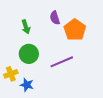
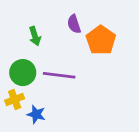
green circle: (29, 54) -> (23, 73), moved
purple line: (62, 62) -> (59, 75), moved, turned 30

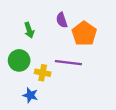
purple line: (59, 75) -> (68, 63), moved
yellow cross: (15, 100) -> (43, 73), moved, turned 32

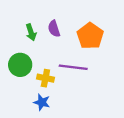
purple semicircle: (62, 20) -> (54, 29), moved
blue star: (30, 95) -> (42, 102), moved

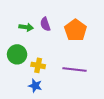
green arrow: (31, 32) -> (26, 27), turned -64
purple line: (73, 67) -> (74, 70), moved

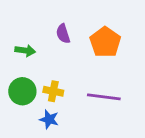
green arrow: (26, 27) -> (25, 51), moved
green circle: (17, 54) -> (22, 91), moved

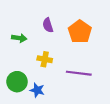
green circle: (22, 91) -> (17, 82), moved
yellow cross: (53, 91) -> (45, 59), moved

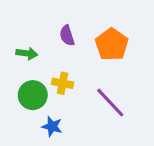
purple line: (79, 73) -> (110, 103), turned 40
green circle: (17, 82) -> (33, 95), moved

